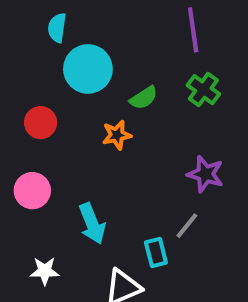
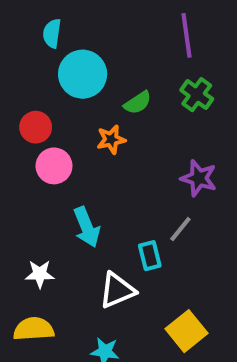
pink circle: (32, 191) -> (54, 166), moved

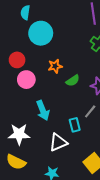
green semicircle: (138, 103) -> (73, 81), moved
white star: (40, 274) -> (19, 134), size x1.5
yellow semicircle: (34, 329) -> (16, 162), turned -150

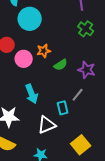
pink circle: (26, 80) -> (24, 59), moved

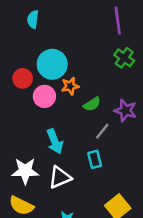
cyan circle: (30, 19) -> (52, 64), moved
gray line: (78, 95) -> (102, 131), moved
white triangle: (47, 125) -> (60, 177), moved

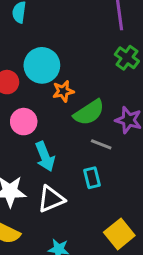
pink circle: (44, 96) -> (24, 122), moved
green semicircle: (92, 104) -> (89, 112), size x1.5
gray line: (102, 131) -> (101, 144), turned 72

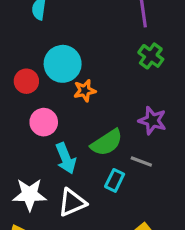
green semicircle: (89, 112) -> (107, 143), moved
gray line: (101, 144) -> (141, 161), moved
cyan rectangle: (92, 178) -> (115, 180), turned 40

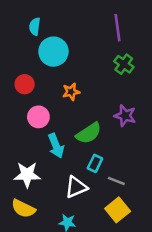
cyan circle: (63, 64) -> (53, 52), moved
gray line: (141, 161) -> (116, 181), moved
white triangle: (72, 202) -> (76, 187), moved

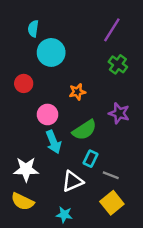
purple line: (118, 28) -> (112, 30), turned 40
orange star: (71, 92) -> (77, 92), moved
pink circle: (38, 117) -> (48, 114), moved

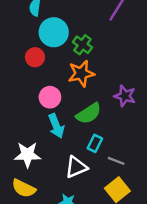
green cross: (118, 64) -> (82, 45), moved
red circle: (24, 83) -> (35, 57), moved
orange star: (77, 92) -> (81, 73), size x1.5

